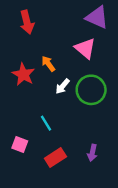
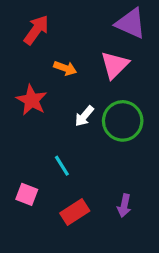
red arrow: (27, 22) -> (36, 30), turned -130
pink triangle: (85, 48) -> (115, 65), turned 35
orange arrow: (48, 64) -> (65, 68), moved, turned 147

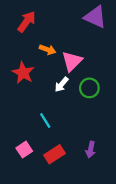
pink triangle: (115, 65) -> (72, 61), moved
green circle: (123, 121) -> (89, 88), size x0.7
pink square: (27, 194) -> (24, 150), moved, turned 35

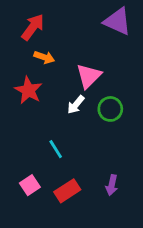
orange arrow: (48, 50) -> (44, 57), moved

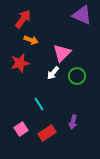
red star: (28, 90) -> (20, 63), turned 30
purple arrow: (112, 185) -> (73, 122), moved

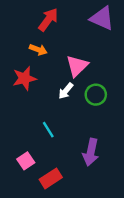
red arrow: (23, 19) -> (48, 20), moved
purple arrow: (73, 122) -> (91, 152), size x1.5
red rectangle: (47, 133) -> (51, 178), moved

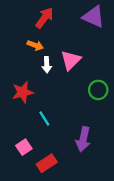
red star: (24, 78) -> (23, 92), moved
white arrow: (66, 91) -> (47, 65), moved, turned -42
green circle: (96, 95) -> (98, 90), moved

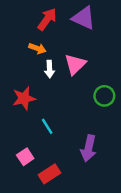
purple triangle: (94, 17) -> (84, 18), moved

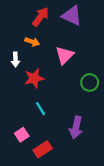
white arrow: (50, 69) -> (15, 59), moved
red star: (24, 98) -> (34, 78), moved

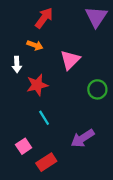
purple triangle: (72, 16) -> (96, 17), moved, turned 40
purple arrow: (76, 127) -> (83, 138), turned 45

